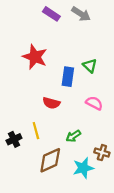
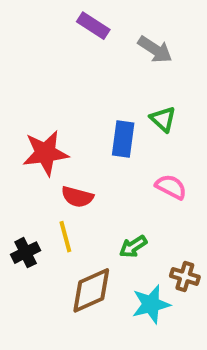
gray arrow: (81, 14) -> (155, 49), moved
red star: (35, 57) -> (45, 153), moved, turned -30
red semicircle: (51, 103) -> (77, 197), moved

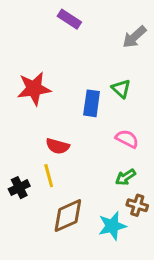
gray arrow: (155, 49) -> (134, 37), moved, turned 105
red star: (45, 153) -> (34, 89), moved
green arrow: (133, 247) -> (125, 177), moved

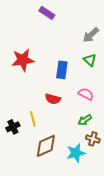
gray arrow: (134, 37) -> (91, 35), moved
green triangle: (121, 89) -> (90, 60), moved
red semicircle: (58, 146) -> (53, 99), moved

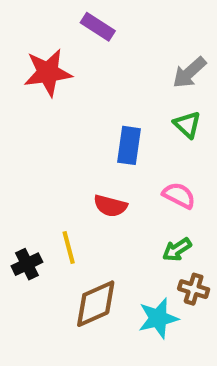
red star: (23, 60) -> (48, 73), moved

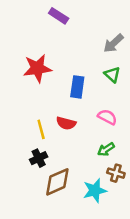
red star: (48, 73) -> (37, 68), moved
yellow line: (69, 247) -> (41, 129), moved
black cross: (27, 264) -> (39, 158), moved

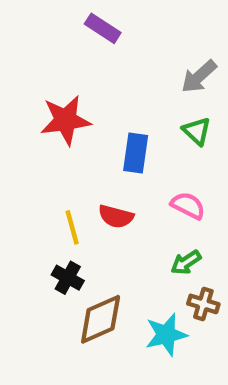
black cross: (39, 158) -> (68, 278), turned -35

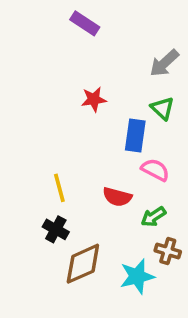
red star: (66, 120) -> (94, 99), moved, size x0.6
blue rectangle: (136, 153) -> (135, 135), moved
red semicircle: (116, 216) -> (117, 197), moved

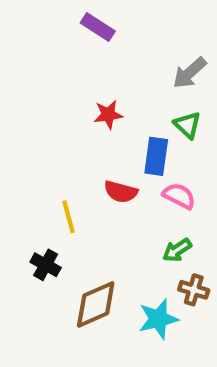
red semicircle: (117, 197) -> (121, 192), moved
black cross: (56, 229) -> (46, 265), moved

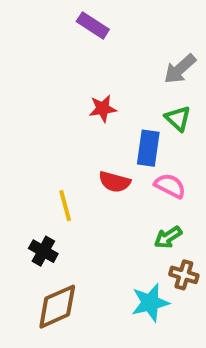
brown diamond: (96, 304) -> (57, 307), moved

